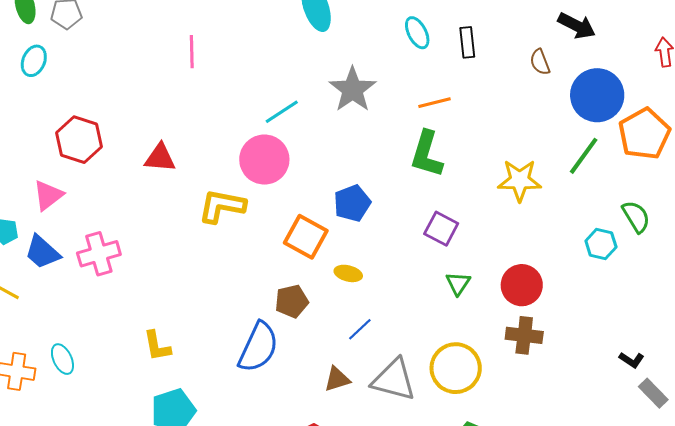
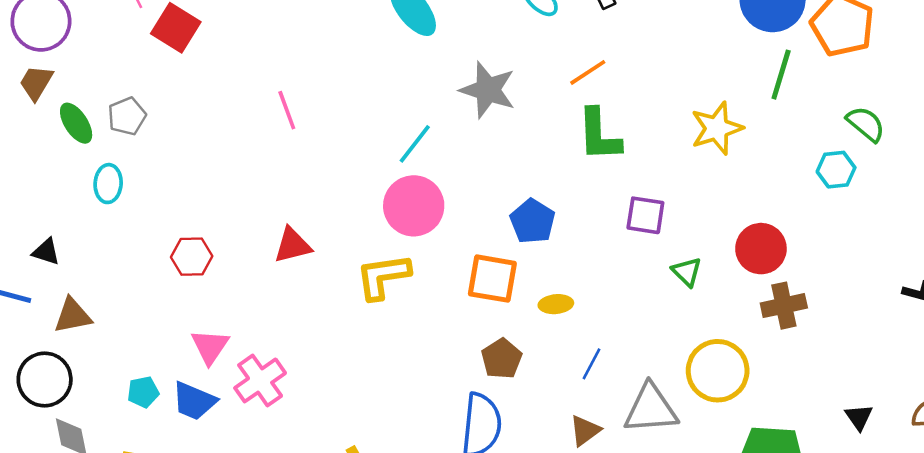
red hexagon: (79, 140) -> (192, 257), size x0.7
pink triangle: (48, 195) -> (210, 347), moved

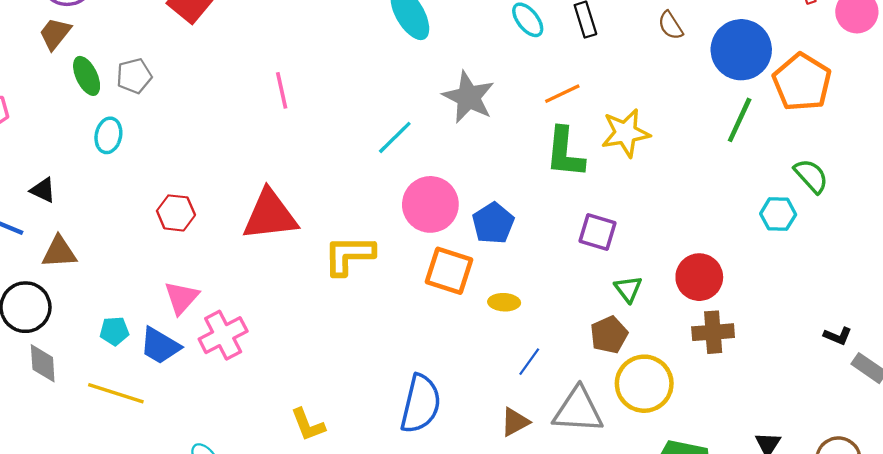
yellow star: (717, 128) -> (626, 133), moved
pink circle: (414, 206) -> (430, 204), moved
red triangle: (293, 245) -> (270, 215), size x1.6
brown pentagon: (502, 359) -> (609, 335), moved

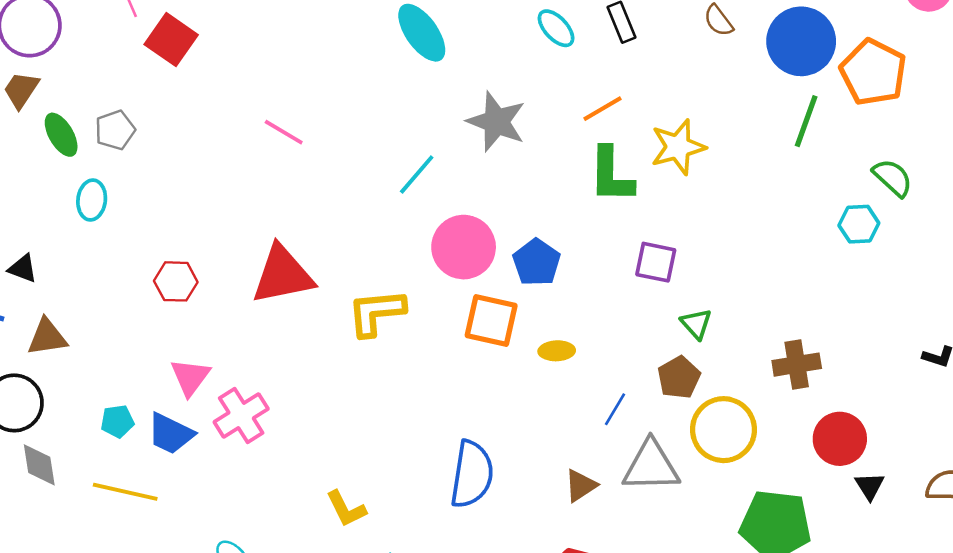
pink line: (282, 90) -> (284, 132), turned -42
red circle: (699, 277) -> (840, 439), moved
blue line: (529, 362) -> (615, 409), moved

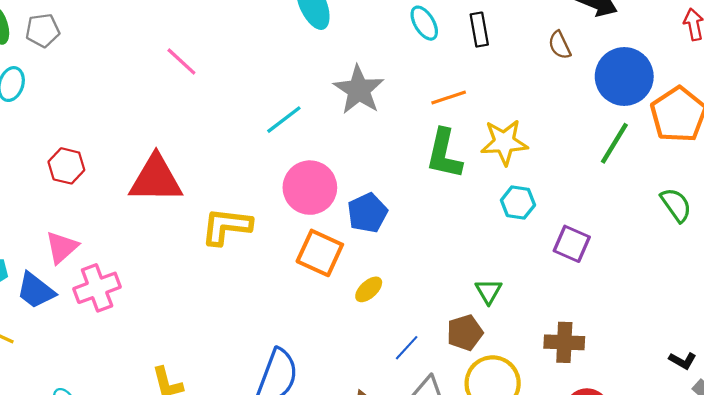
cyan hexagon: (859, 224) -> (518, 203), moved
purple square: (656, 262) -> (572, 244), moved
yellow ellipse: (557, 351) -> (369, 289), turned -52

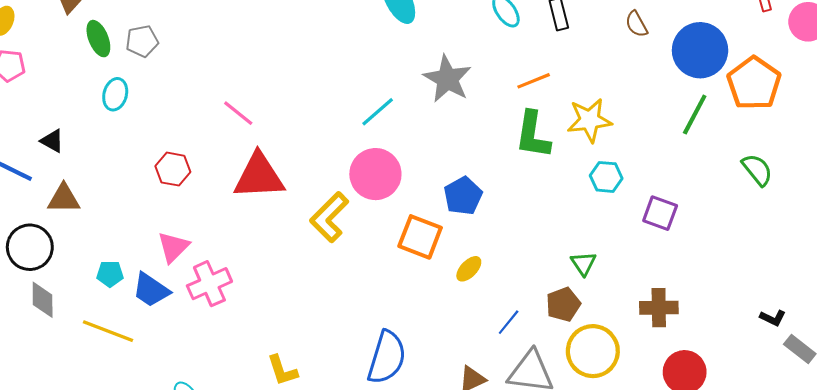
pink line: (181, 61) -> (238, 113), moved
pink circle: (310, 188) -> (375, 174), moved
yellow L-shape: (226, 226) -> (329, 217), turned -48

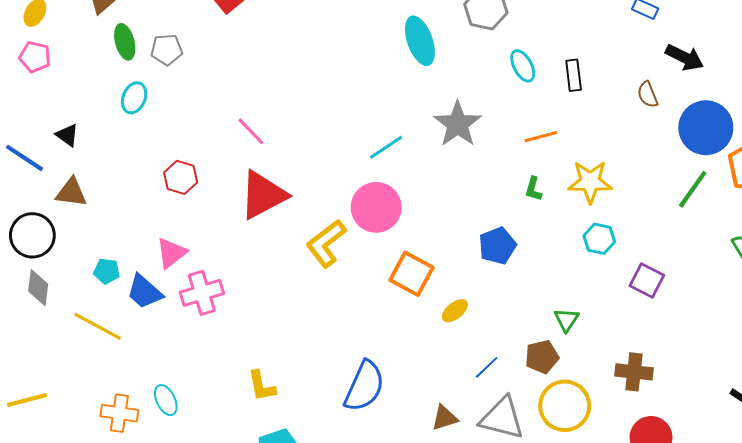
green L-shape: (533, 135) -> (533, 189), size x0.5
red triangle: (259, 176) -> (263, 195), turned -32
blue pentagon: (463, 196) -> (497, 246), moved

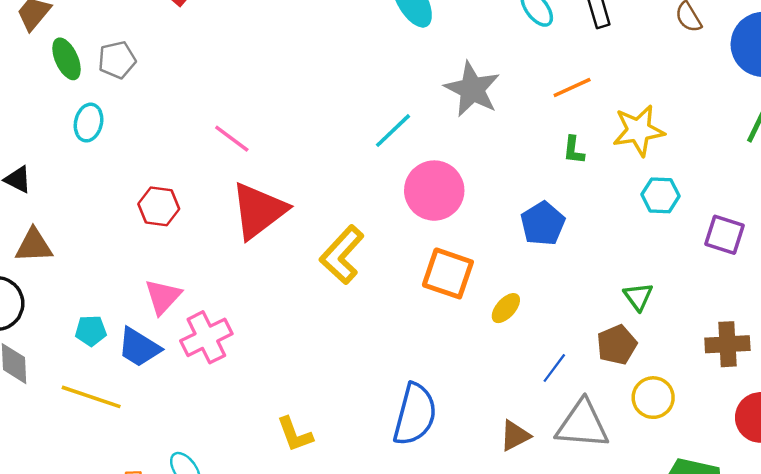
pink circle: (376, 207) -> (434, 191), moved
yellow circle: (565, 406) -> (653, 398), size x0.7

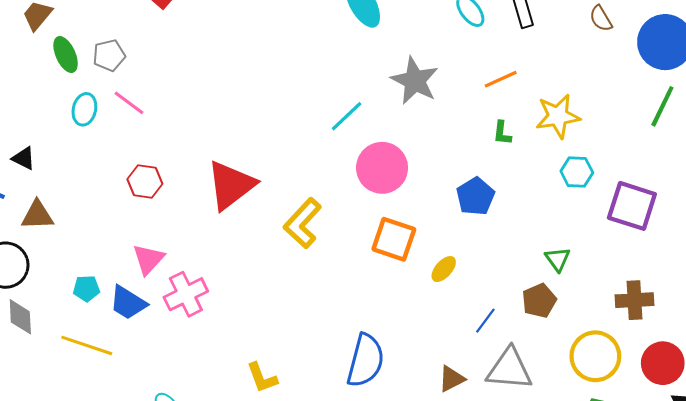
pink line: (232, 139) -> (129, 103), moved
purple square: (724, 235) -> (632, 206), size x1.4
yellow circle: (653, 398) -> (595, 356), moved, size x1.4

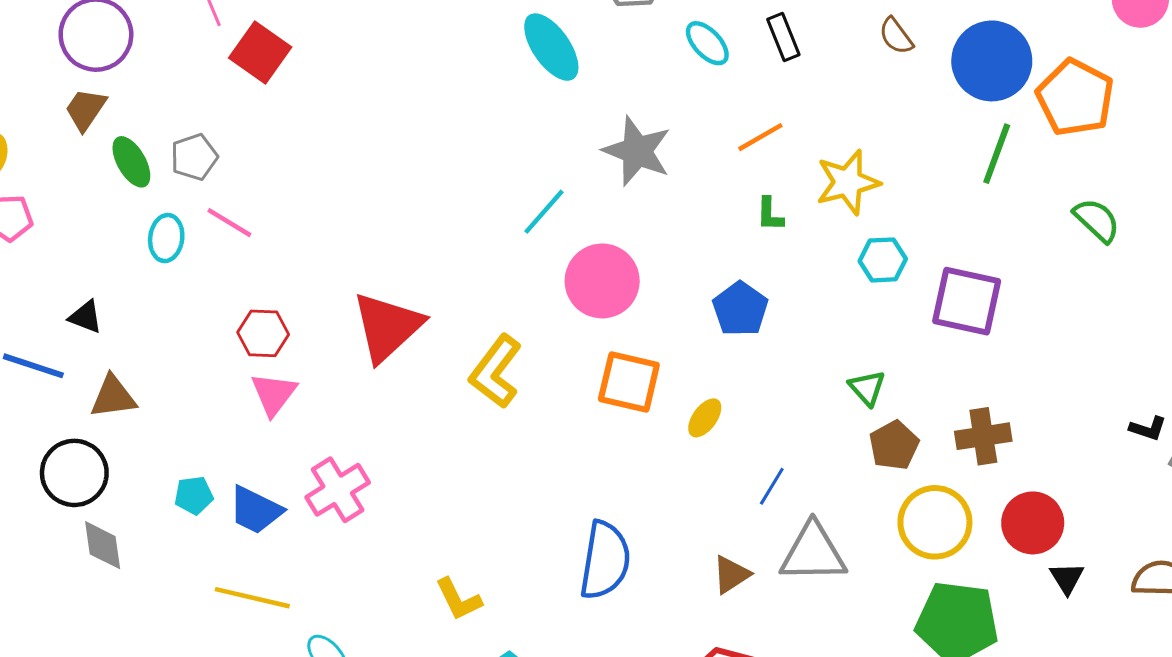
pink triangle: (148, 259) -> (274, 394), moved
brown pentagon: (539, 301) -> (894, 445), moved
yellow line: (87, 345) -> (252, 598), moved

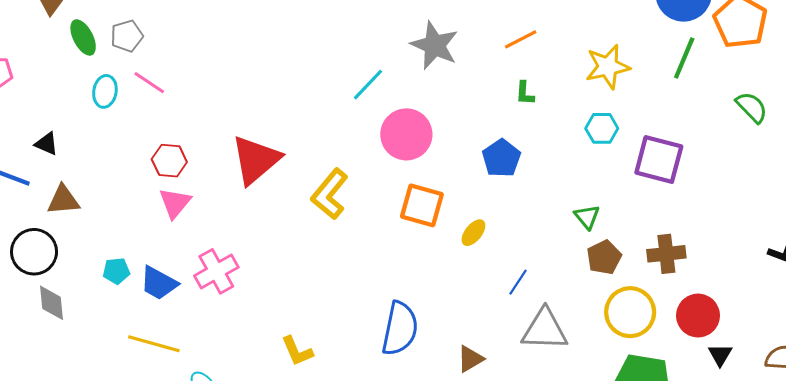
yellow star: (848, 182) -> (608, 67), moved
brown triangle: (731, 575) -> (470, 359), moved

